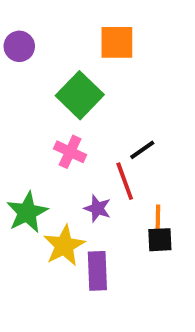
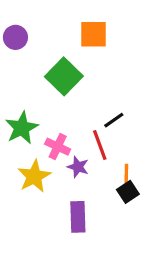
pink cross: (70, 152) -> (58, 147), moved
green star: (27, 212) -> (22, 128), moved
black square: (160, 240) -> (128, 192), turned -30
yellow star: (64, 246) -> (34, 176), moved

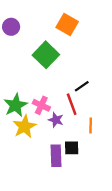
orange square: (94, 34) -> (67, 25), turned 30
green star: (22, 128) -> (16, 105), moved
black square: (128, 192) -> (72, 148), moved, turned 32

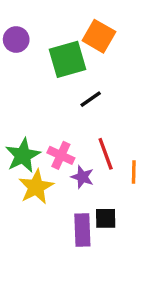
green square: (46, 55) -> (67, 59), moved, turned 30
black line: (82, 86) -> (91, 99), moved
orange line: (91, 125) -> (134, 172), moved

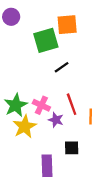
orange square: (99, 36) -> (67, 25), turned -35
purple circle: (16, 40) -> (11, 17), moved
purple rectangle: (82, 230) -> (47, 166), moved

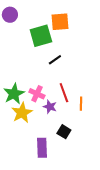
black square: (72, 148) -> (64, 132), turned 32

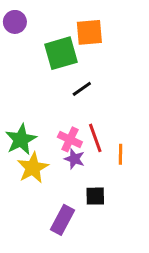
pink cross: (37, 94) -> (70, 139), moved
black square: (64, 132) -> (95, 196), turned -32
purple rectangle: (42, 148) -> (63, 220), turned 30

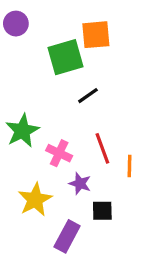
green star: (21, 139) -> (22, 131), moved
pink cross: (70, 139) -> (59, 153), moved
purple star: (74, 159) -> (80, 184), moved
yellow star: (33, 168) -> (35, 200), moved

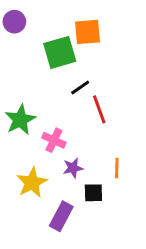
red line: (102, 148) -> (99, 109), moved
orange line: (130, 166) -> (117, 168), moved
purple star: (80, 184) -> (73, 168), turned -30

